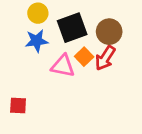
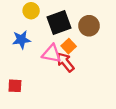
blue star: (37, 41) -> (21, 40), moved
red arrow: (105, 58) -> (65, 62), moved, turned 108

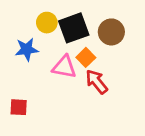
yellow circle: (31, 11) -> (47, 23), moved
red arrow: (65, 62) -> (97, 82), moved

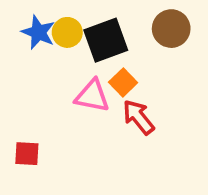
brown circle: (111, 32) -> (171, 29), moved
blue star: (27, 49) -> (38, 32), moved, turned 30

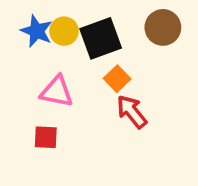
pink triangle: (92, 96) -> (57, 91), moved
red square: (27, 154) -> (46, 137), moved

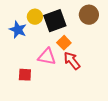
blue star: (37, 31) -> (18, 30), moved
pink triangle: (57, 91) -> (47, 57), moved

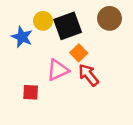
pink triangle: (47, 57) -> (58, 70), turned -36

